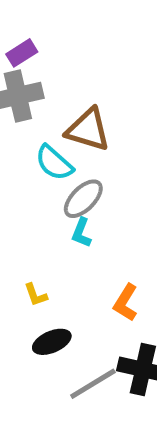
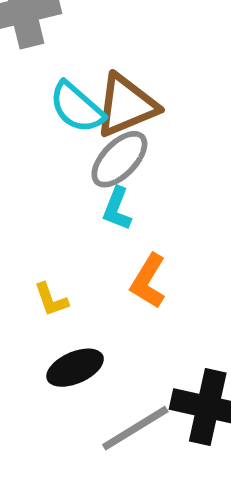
brown triangle: (88, 130) -> (126, 105), moved, turned -39
orange L-shape: (126, 303) -> (148, 281), moved

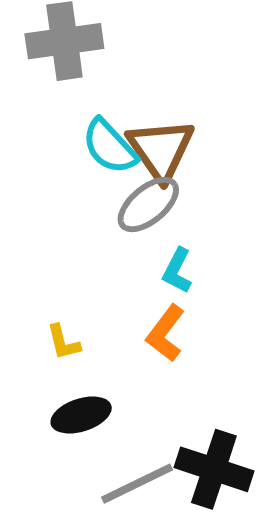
brown triangle: (126, 105) -> (161, 150), turned -48
cyan L-shape: (117, 209) -> (177, 271), moved

